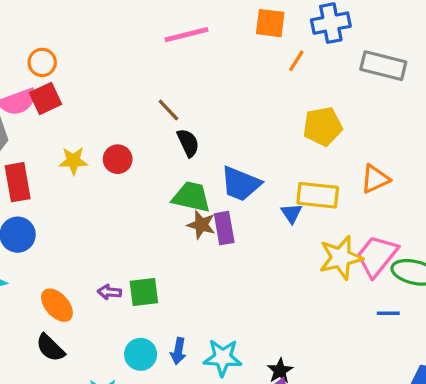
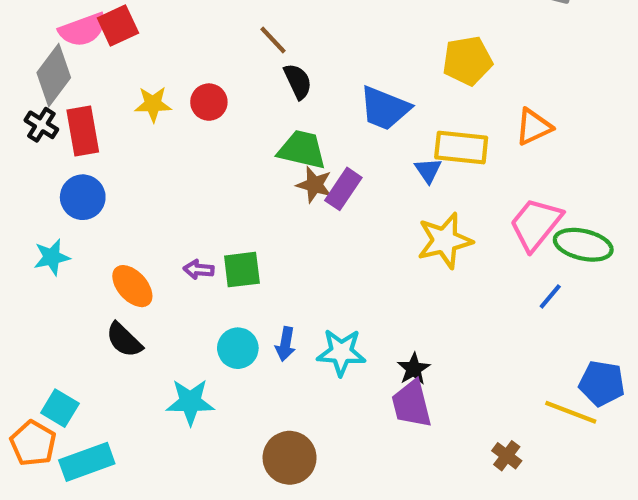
blue trapezoid: (241, 184) -> (385, 108), moved
purple rectangle: (224, 228) -> (343, 189), turned 44
yellow star: (341, 258) -> (445, 241), moved
blue line: (388, 313) -> (550, 296), turned -50

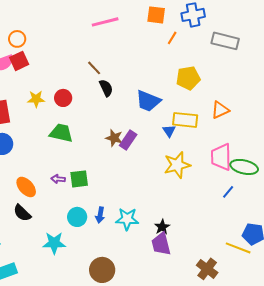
green trapezoid: (302, 150) -> (61, 133), moved
pink trapezoid: (536, 224) -> (221, 157), turned -40
brown cross: (507, 456) -> (207, 269), size x1.5

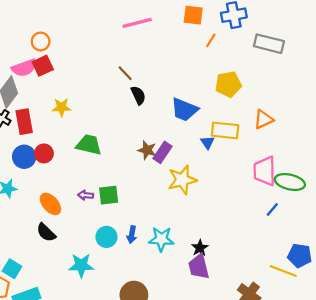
red circle: (63, 98) -> (44, 153), moved
yellow star: (177, 165) -> (182, 180), moved

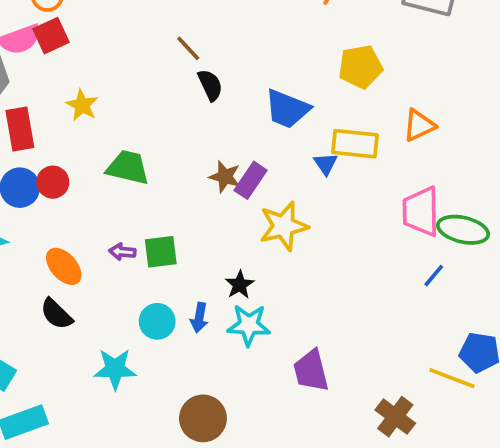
yellow star: (61, 107) -> (82, 105), turned 30
black star: (200, 248) -> (240, 285), moved

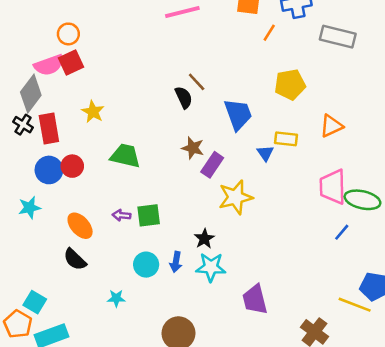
brown line: (188, 48) -> (197, 82), moved
blue trapezoid: (287, 109) -> (238, 114), turned -132
yellow rectangle: (355, 144) -> (286, 139), size x0.7
brown star: (225, 177) -> (193, 148), moved
cyan star: (115, 369) -> (116, 298), size x0.6

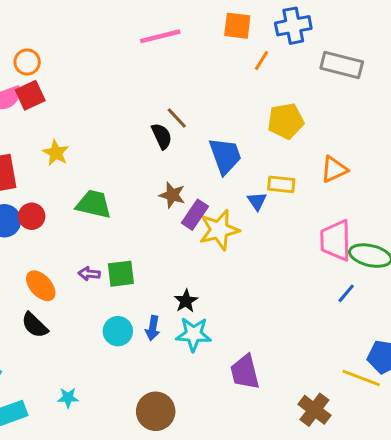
yellow star: (235, 197) -> (219, 230), moved
cyan star: (116, 298) -> (68, 398), moved

